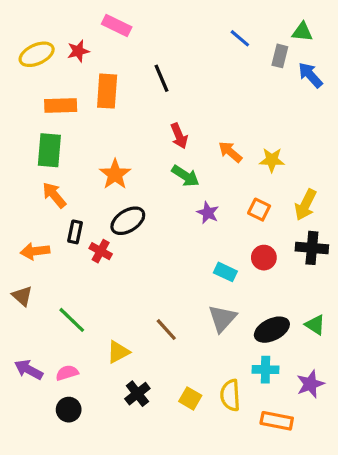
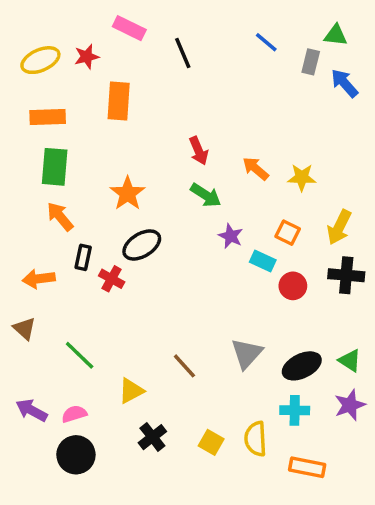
black line: (161, 78) -> (183, 53), moved
orange rectangle: (61, 106) -> (48, 117), moved
cyan rectangle: (225, 272) -> (263, 261), moved
purple star: (310, 384) -> (350, 405), moved
black circle: (69, 410) -> (76, 455), size x1.4

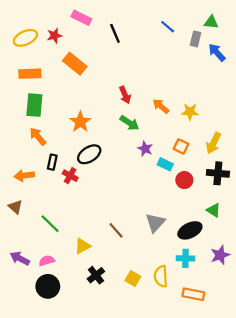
orange rectangle: (119, 101) -> (75, 64), turned -55
green triangle: (350, 361) -> (213, 210), moved

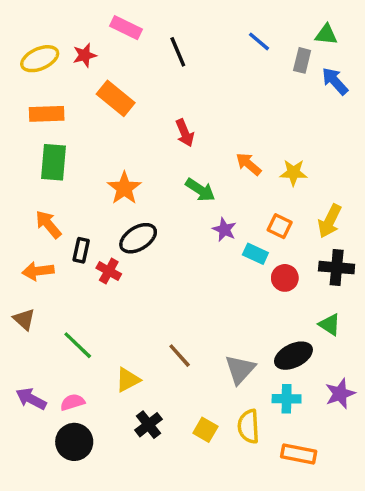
red arrow: (125, 95) -> (185, 133), moved
orange arrow: (38, 136) -> (48, 224), moved
gray triangle: (155, 223) -> (240, 369), moved

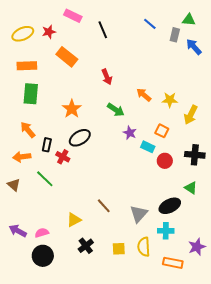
yellow arrow: (330, 221) -> (191, 115), moved
green line: (78, 345) -> (45, 179), moved
purple star: (340, 394) -> (197, 247), moved
yellow square: (205, 430) -> (119, 249), turned -32

